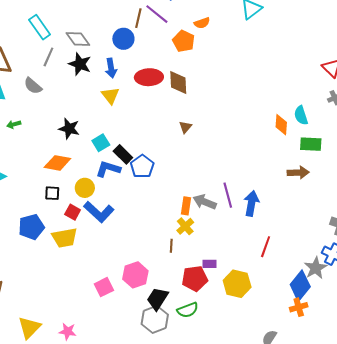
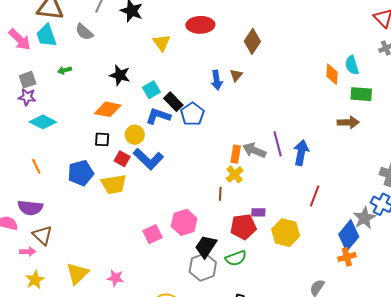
blue arrow: (111, 68) -> (217, 80), moved
brown diamond: (178, 83) -> (252, 41), moved, turned 35

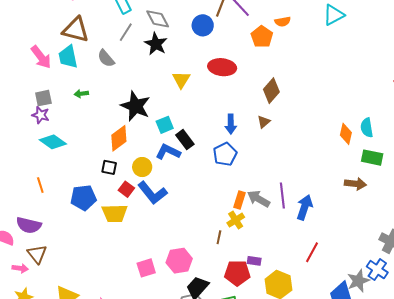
black star: (120, 75) -> (136, 106), size x1.4
brown triangle: (236, 75) -> (264, 122), moved
orange diamond: (108, 109) -> (119, 138), turned -56
blue pentagon: (192, 114) -> (225, 154), moved

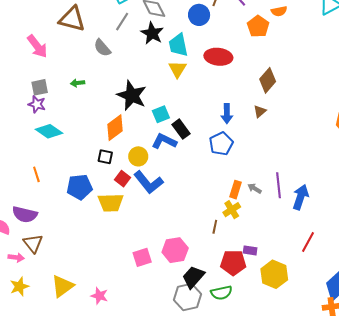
cyan trapezoid: (68, 57) -> (178, 45), moved
gray arrow: (258, 199) -> (255, 188), size x0.6

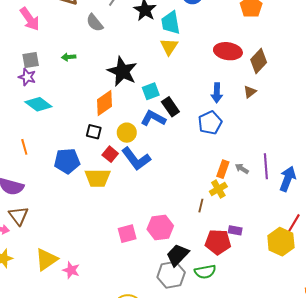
red ellipse: (218, 57) -> (228, 51), moved
yellow hexagon: (274, 274) -> (281, 242), moved
pink star: (99, 296) -> (71, 270), moved

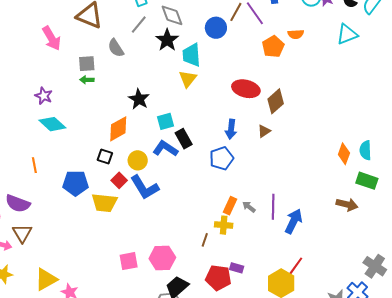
gray square: (31, 60) -> (87, 64), moved
black star: (122, 71) -> (139, 99), size x0.7
yellow cross: (218, 189) -> (224, 225), turned 30

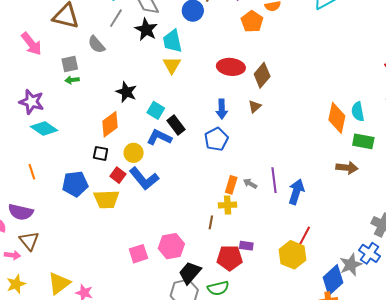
purple star: (44, 96) -> (32, 102), size x1.4
cyan square: (165, 121) -> (156, 110), turned -36
orange diamond: (344, 154) -> (337, 118), size x1.4

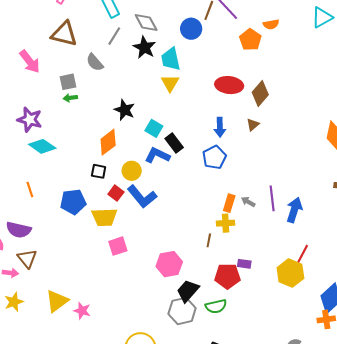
pink square: (138, 254) -> (118, 246), moved

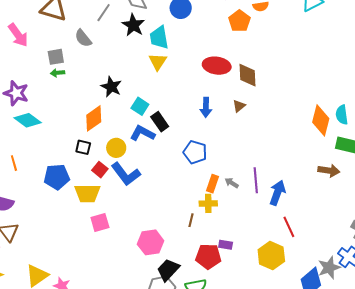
brown diamond: (260, 94) -> (248, 75), turned -45
blue pentagon: (214, 157) -> (195, 152), moved, turned -30
red line: (302, 255) -> (289, 227), moved, turned -55

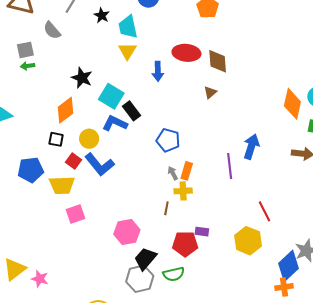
black star: (133, 25) -> (102, 15), size x0.7
cyan square: (140, 106) -> (111, 96), size x1.4
blue arrow: (206, 107) -> (158, 71), moved
gray arrow: (232, 183) -> (173, 173), moved, turned 32
blue arrow: (277, 193) -> (251, 147), moved

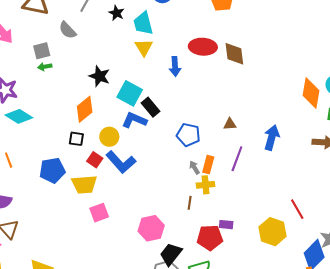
brown triangle: (210, 92) -> (230, 124), moved, turned 40
purple line: (230, 166) -> (237, 159), moved, turned 30
red line: (264, 211) -> (297, 209), moved

